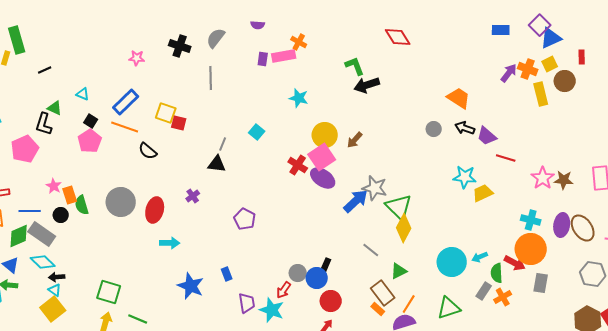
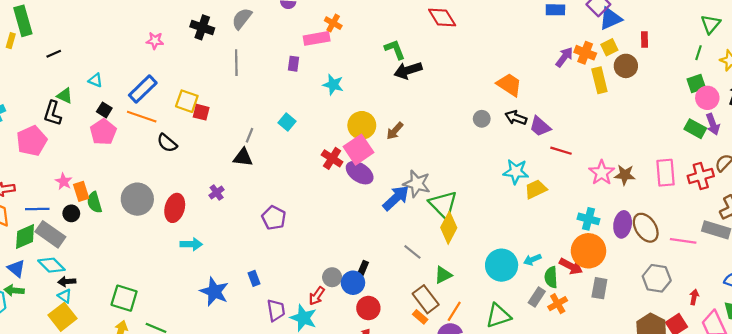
purple rectangle: (263, 59) -> (294, 64), moved

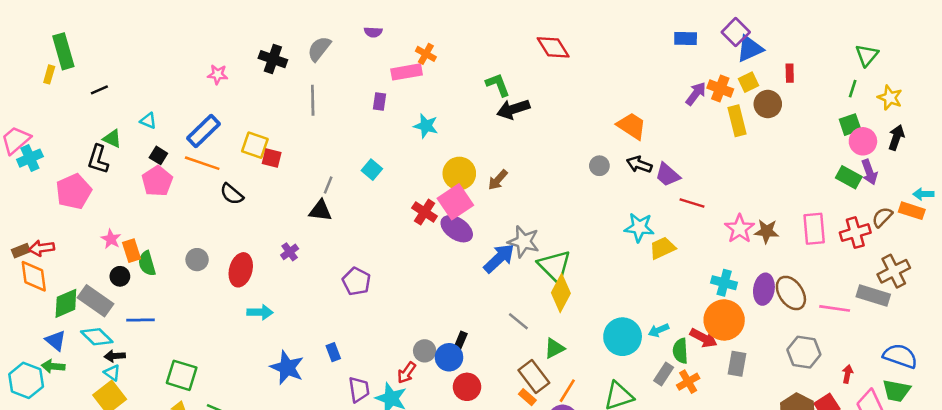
gray circle: (137, 199) -> (197, 260), size x0.6
blue line: (37, 209) -> (140, 320), moved

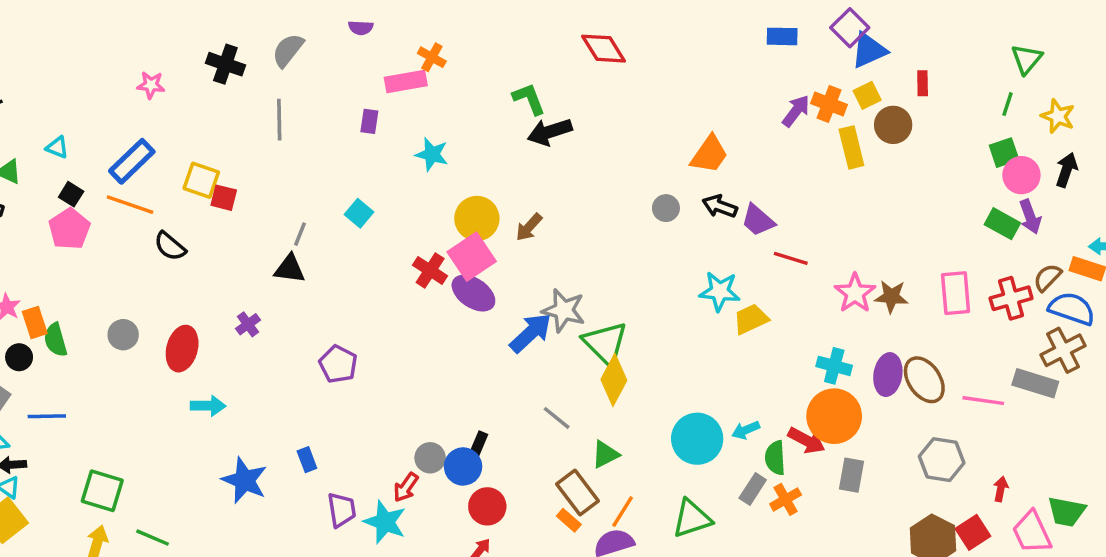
orange trapezoid: (632, 126) -> (709, 154), turned 92
blue semicircle: (900, 356) -> (1072, 309), moved

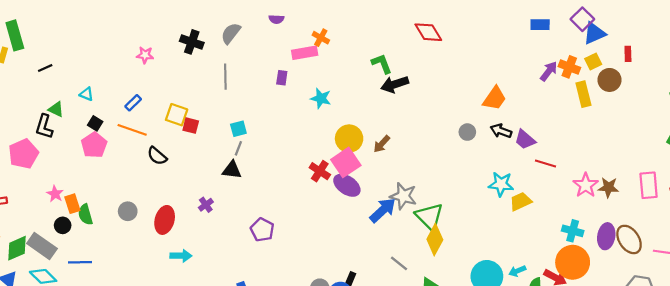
blue rectangle: (132, 161) -> (133, 103), size x0.6
cyan square: (359, 213) -> (238, 129), moved, turned 35

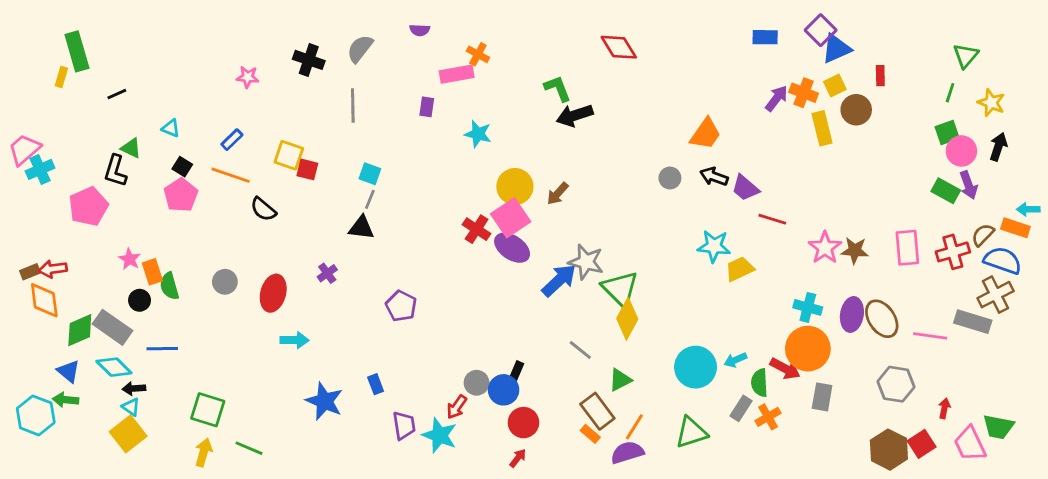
cyan square: (238, 129) -> (370, 174), turned 35

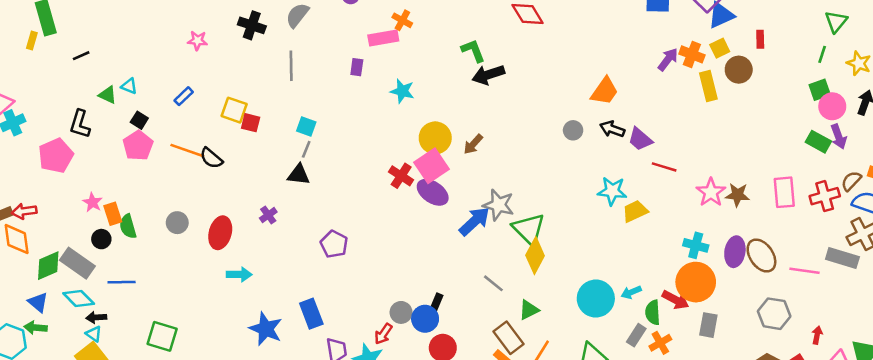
green triangle: (131, 148) -> (108, 95), moved
orange line: (231, 175) -> (187, 151), moved
blue rectangle: (376, 384) -> (311, 314), size x1.6

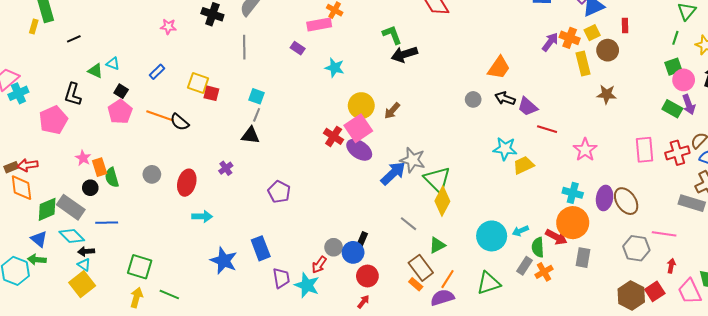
purple rectangle: (357, 67) -> (298, 48), turned -64
brown star: (737, 195) -> (607, 94), moved
pink line: (804, 271) -> (664, 234), moved

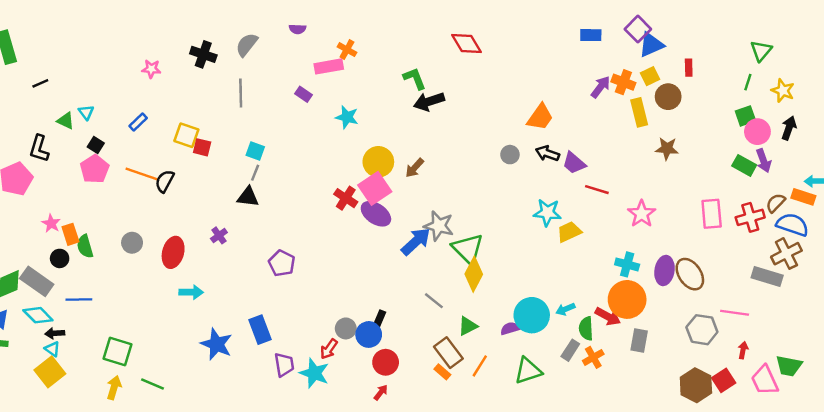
cyan triangle: (113, 64) -> (86, 112), turned 32
black semicircle: (180, 122) -> (165, 181), turned 78
purple semicircle: (442, 298) -> (510, 328), moved, size x0.7

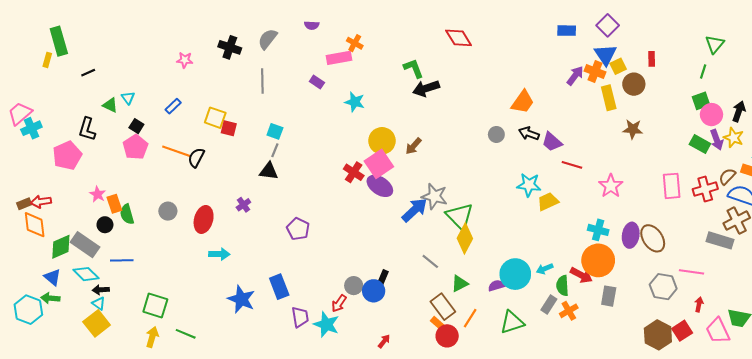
blue triangle: (651, 45) -> (606, 55), moved, turned -40
yellow star: (783, 91) -> (734, 138), moved
red circle: (386, 362) -> (447, 336), moved

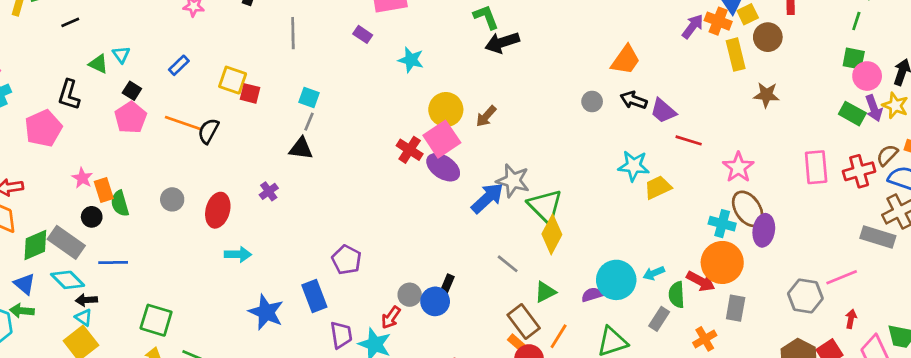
green square: (701, 101) -> (854, 59), turned 30
purple pentagon: (298, 229) -> (347, 260), moved
brown ellipse: (653, 238) -> (748, 209), moved
pink line: (692, 272) -> (842, 277), turned -30
orange cross: (569, 311) -> (705, 339), moved

